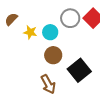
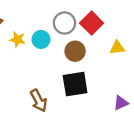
brown circle: (53, 55) -> (75, 51), moved
black square: (79, 70) -> (75, 84), turned 30

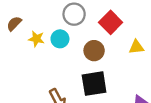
gray circle: (64, 23) -> (74, 14), moved

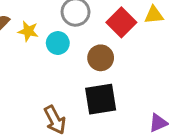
yellow star: (36, 39) -> (28, 31), moved
yellow triangle: (136, 47) -> (154, 15), moved

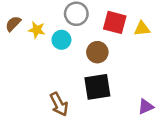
yellow triangle: (154, 15) -> (142, 29), moved
red square: (121, 22) -> (115, 22), turned -30

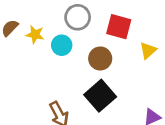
yellow triangle: (142, 29) -> (148, 51), moved, turned -35
black square: (97, 87) -> (100, 96), turned -32

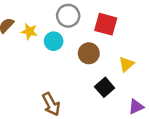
yellow triangle: (148, 51) -> (126, 64), moved
black square: (100, 96) -> (105, 87), moved, size x0.7

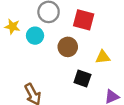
yellow triangle: (126, 64) -> (103, 57), turned 35
black square: (105, 87) -> (82, 79), turned -30

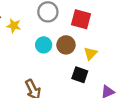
cyan circle: (35, 36) -> (44, 45), moved
yellow triangle: (103, 57) -> (91, 53), moved, turned -40

